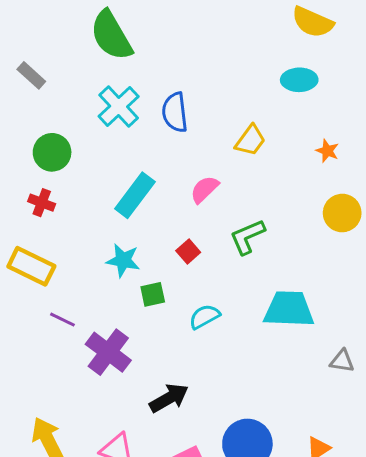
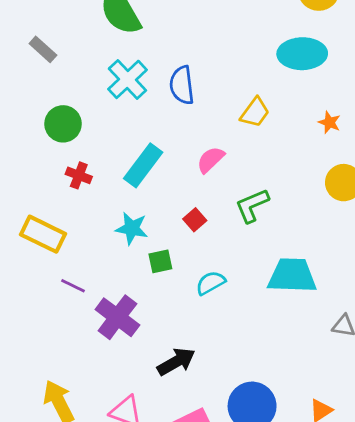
cyan ellipse: (299, 80) -> (302, 54), size x1.4
red cross: (42, 203) -> (79, 175), moved

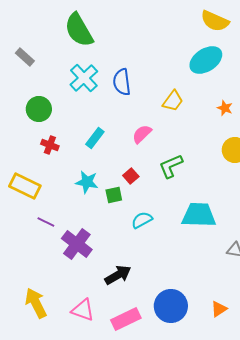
cyan ellipse: (302, 54) -> (206, 60), turned -32
cyan rectangle: (143, 165) -> (95, 138), size x0.7
green square: (160, 261) -> (114, 195), moved

